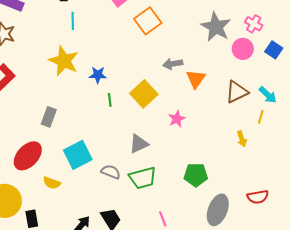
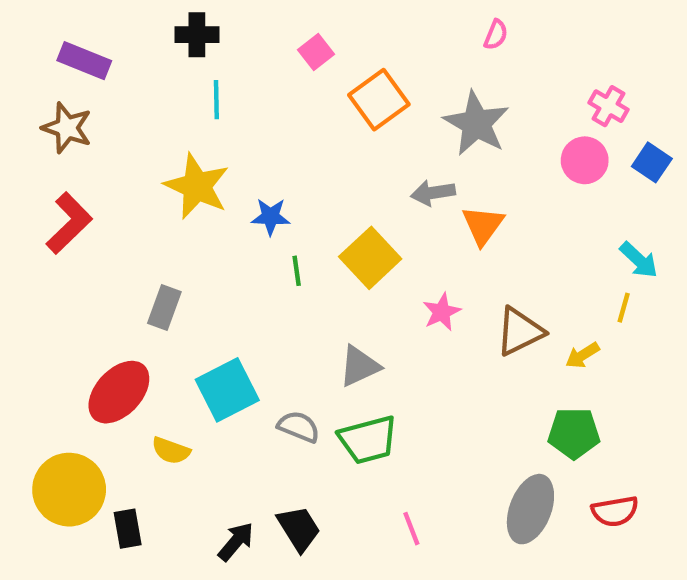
gray star: (216, 27) -> (476, 123), moved
brown triangle: (237, 92) -> (520, 331), moved
yellow arrow: (242, 139) -> (582, 355), turned 77
green pentagon: (196, 175) -> (574, 433), moved
red semicircle: (258, 197) -> (615, 511), moved

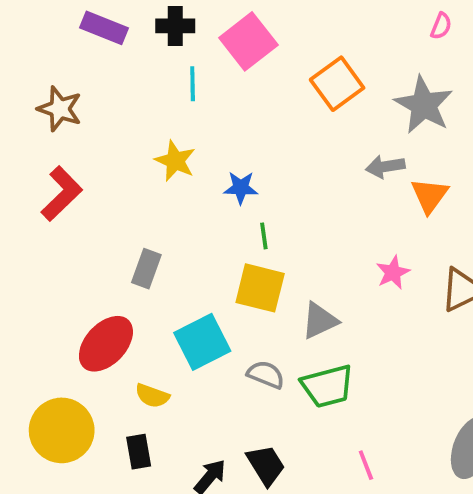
pink square: (316, 52) -> (248, 41), moved, size x1.8
purple rectangle: (84, 61) -> (104, 28), moved
yellow star: (197, 186) -> (175, 161), size x0.7
yellow square: (370, 258) -> (260, 288), moved, turned -33
black rectangle: (128, 529) -> (139, 452), moved

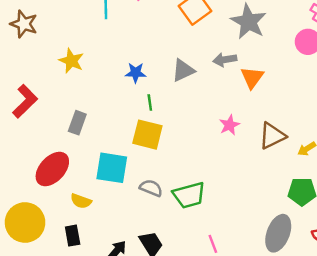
yellow star: (175, 161) -> (71, 61), moved
red L-shape: (62, 194) -> (25, 101), moved
gray triangle: (320, 321) -> (183, 70), moved
cyan square: (202, 342) -> (112, 168), turned 36

